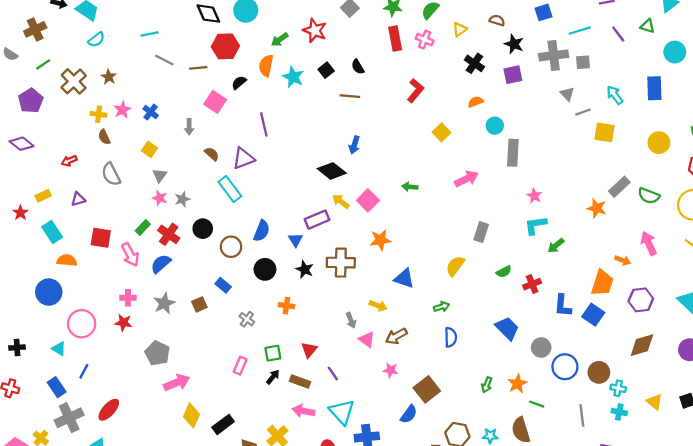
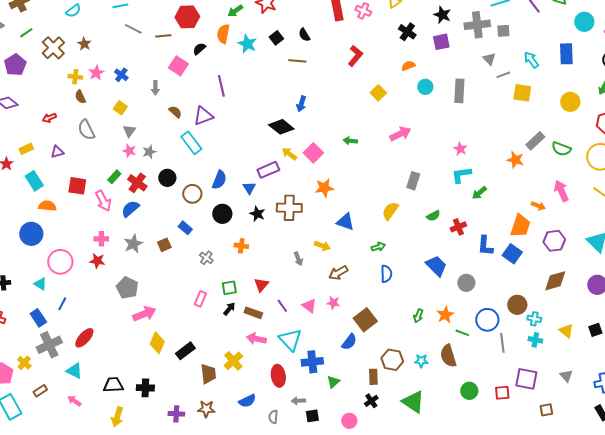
gray rectangle: (513, 153) -> (459, 91), moved
pink triangle: (367, 340) -> (309, 306), moved
blue circle: (565, 367) -> (487, 320), moved

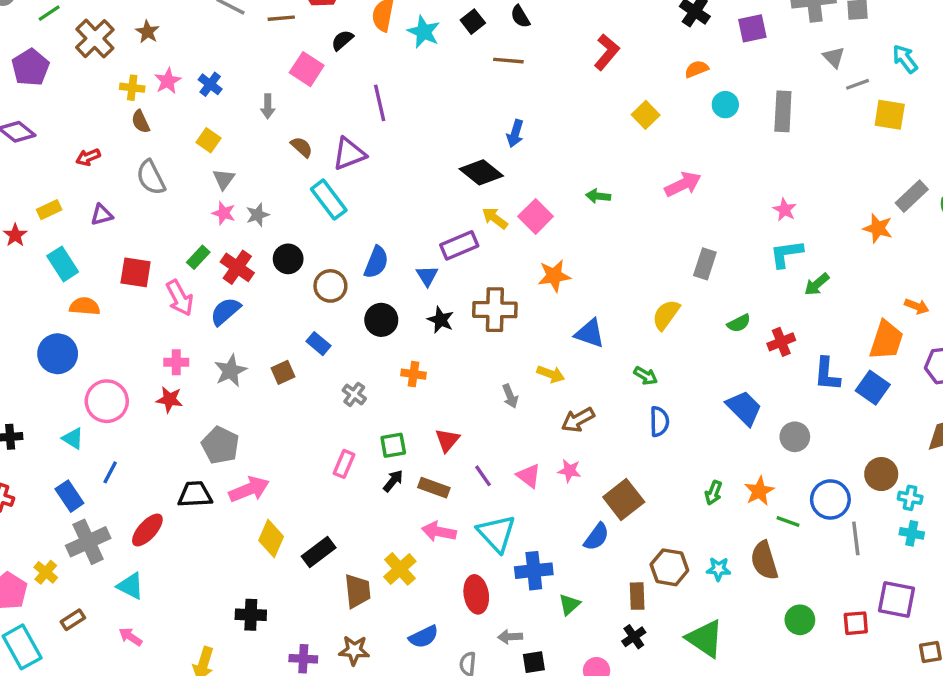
green arrow: (378, 247) -> (646, 376), turned 48
black trapezoid: (113, 385) -> (195, 494), moved

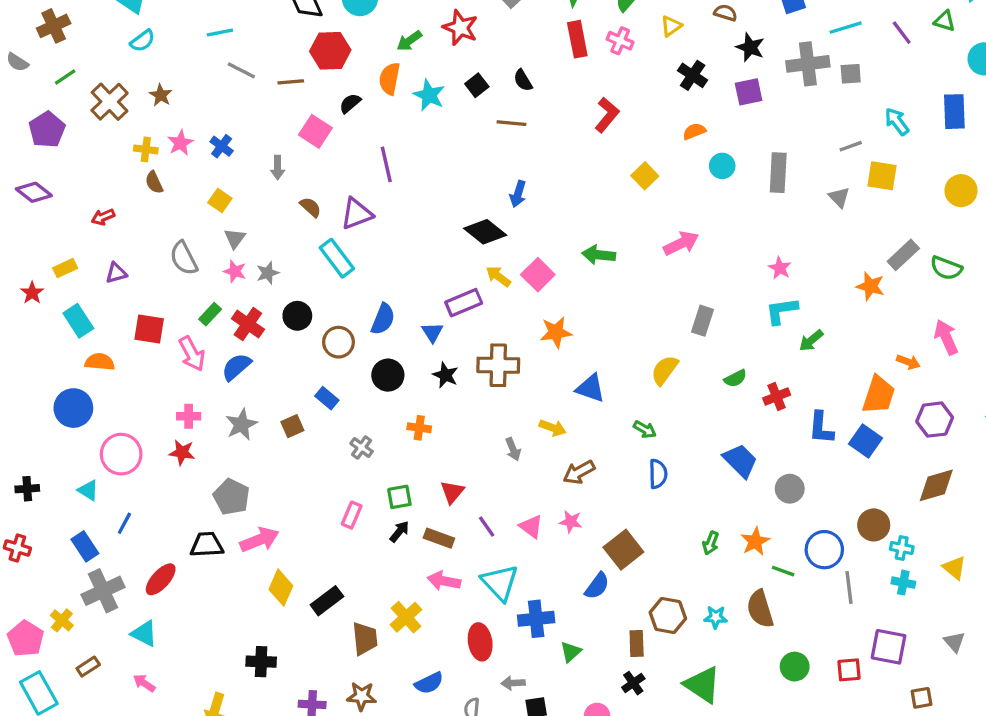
gray triangle: (834, 57) -> (839, 197), moved
gray semicircle: (151, 177) -> (184, 258), moved
green arrow: (598, 196) -> (599, 255), size x1.4

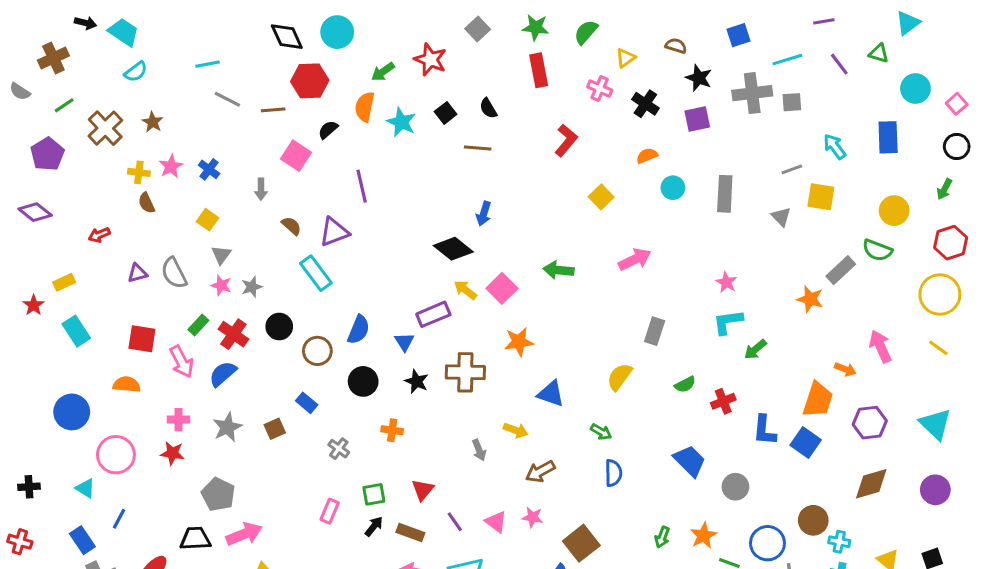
pink cross: (620, 41) -> (600, 88), moved
green semicircle: (946, 268) -> (877, 250), moved
purple triangle: (116, 273) -> (137, 273), moved
orange semicircle: (100, 362) -> (127, 385), moved

